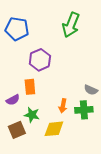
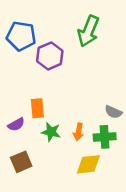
purple hexagon: (40, 60) -> (50, 56), moved
green star: (32, 115) -> (51, 132), moved
yellow diamond: (54, 129) -> (88, 164), moved

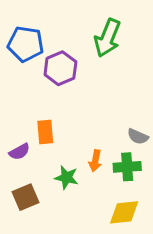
green star: (51, 132) -> (66, 177), moved
yellow diamond: (88, 164) -> (124, 212), moved

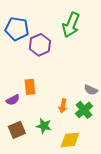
green cross: (127, 167) -> (84, 110), turned -36
green star: (66, 177) -> (44, 126), moved
yellow diamond: (124, 212) -> (70, 140), moved

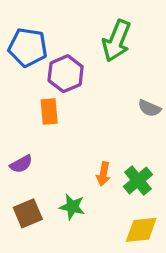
orange rectangle: (30, 87) -> (49, 111), moved
gray semicircle: (91, 90) -> (149, 108), moved
yellow diamond: (70, 140) -> (141, 230), moved

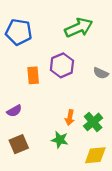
green arrow: (117, 41) -> (79, 28), turned -136
purple hexagon: (66, 74) -> (62, 65), moved
green star: (72, 207) -> (60, 140), moved

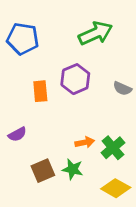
orange arrow: (70, 118) -> (85, 142), turned -112
brown square: (19, 144) -> (43, 171), moved
yellow diamond: (95, 155) -> (116, 188), turned 35

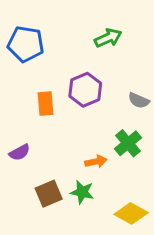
green arrow: (95, 33) -> (108, 38), size x0.7
green cross: (113, 148) -> (128, 143), moved

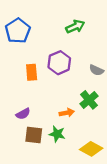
blue pentagon: (26, 44) -> (18, 31), turned 30
purple semicircle: (20, 152) -> (23, 114), moved
brown square: (49, 194) -> (34, 135), turned 30

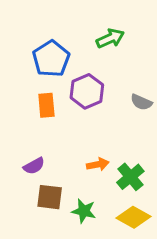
blue pentagon: (18, 31) -> (51, 59), moved
green cross: (89, 100) -> (130, 177), moved
green star: (57, 134) -> (84, 211), moved

